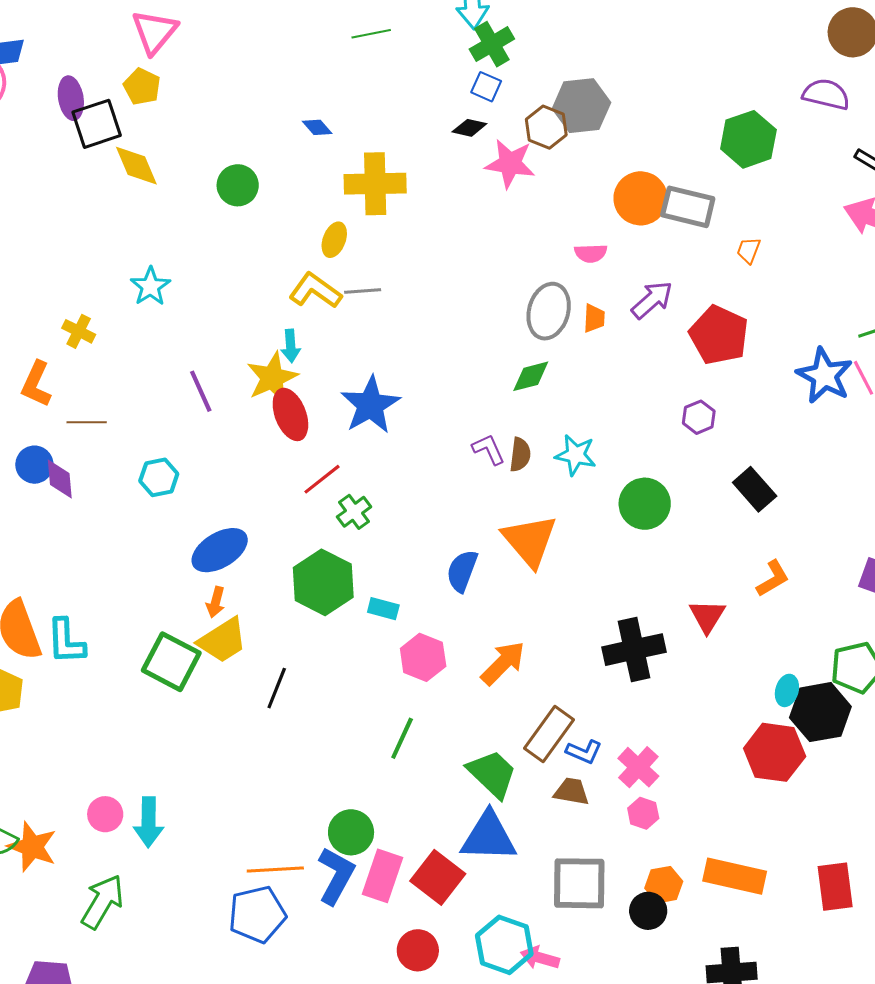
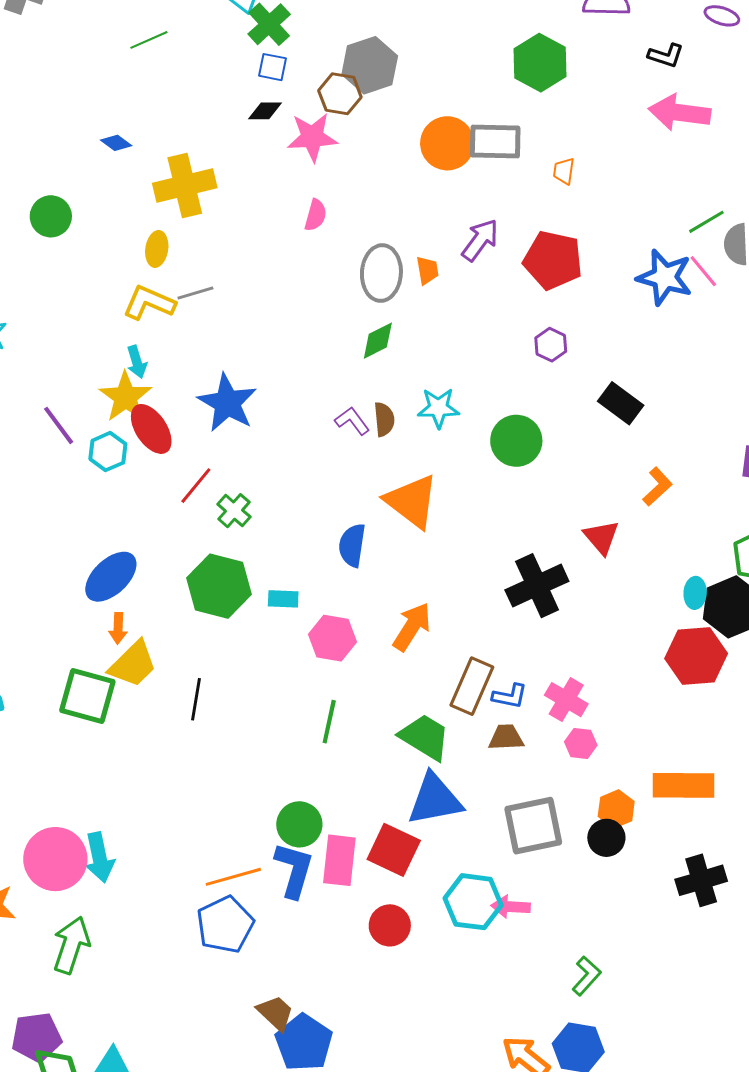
pink semicircle: (591, 253) -> (316, 215), moved, turned -60
cyan hexagon: (159, 477) -> (108, 452), moved
pink circle: (105, 814) -> (55, 859), size x1.8

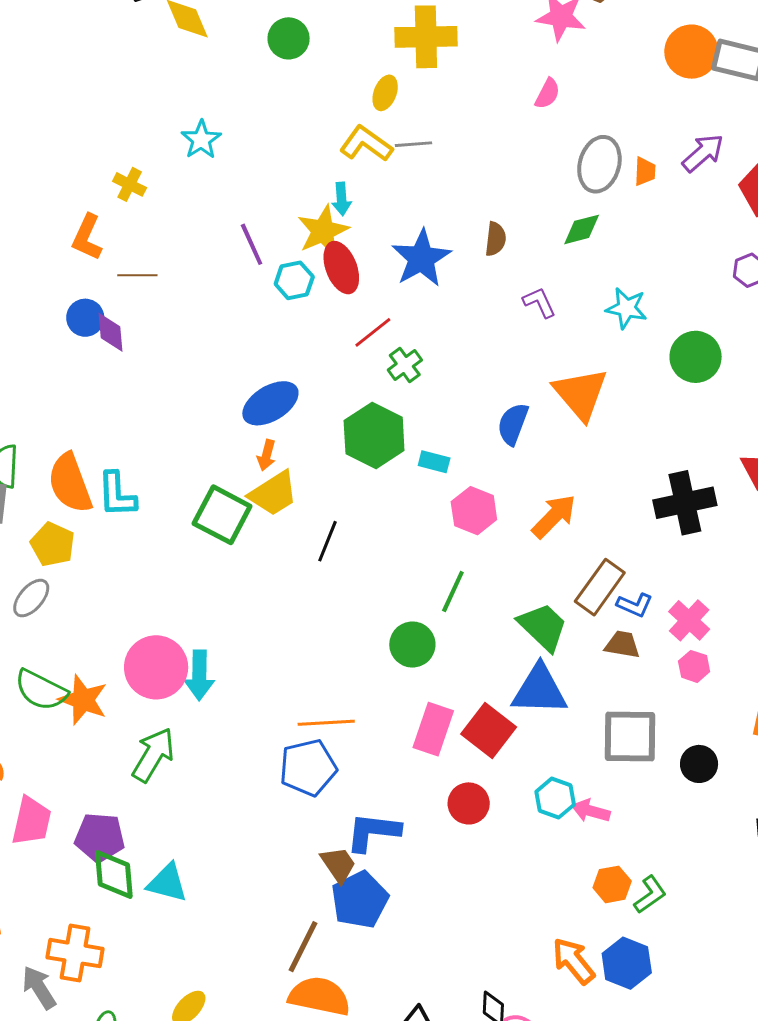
brown semicircle: (384, 419) -> (496, 239), moved
orange hexagon: (616, 809) -> (612, 884), moved
green circle: (299, 824) -> (412, 645), moved
blue L-shape: (294, 870) -> (373, 832), moved, turned -112
cyan hexagon: (473, 902) -> (555, 798), size x0.7

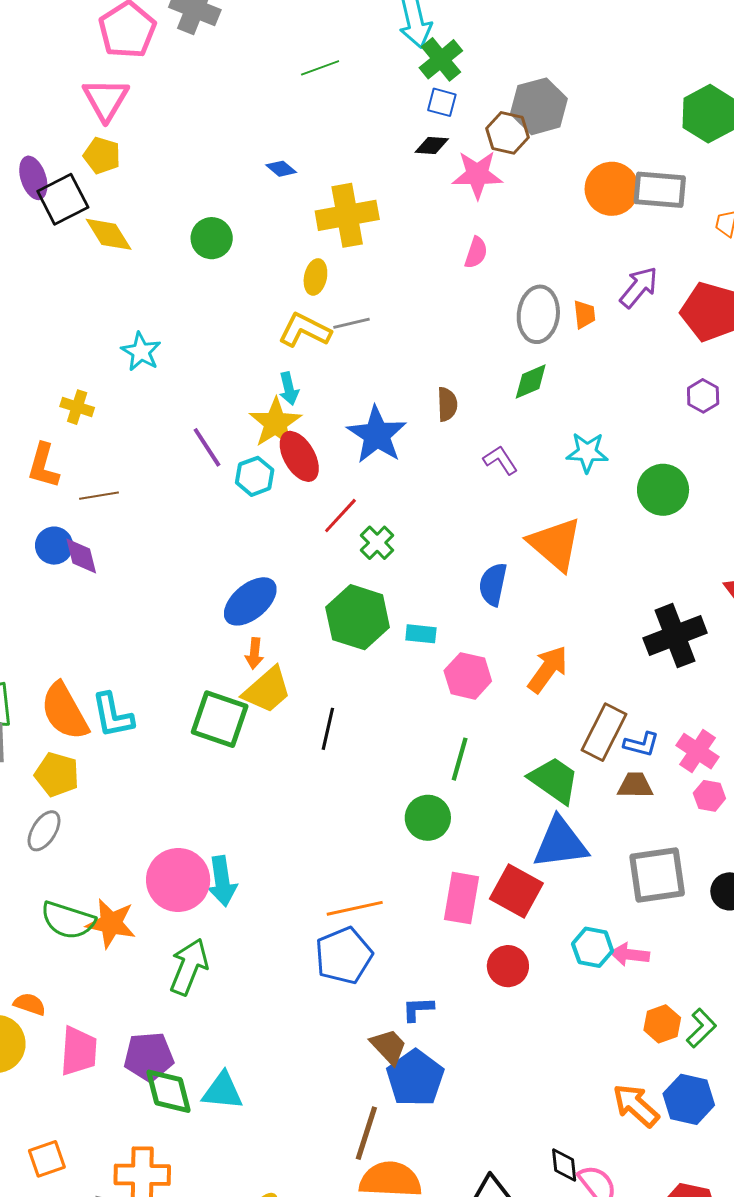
blue L-shape: (373, 832) -> (418, 1009), size x0.6

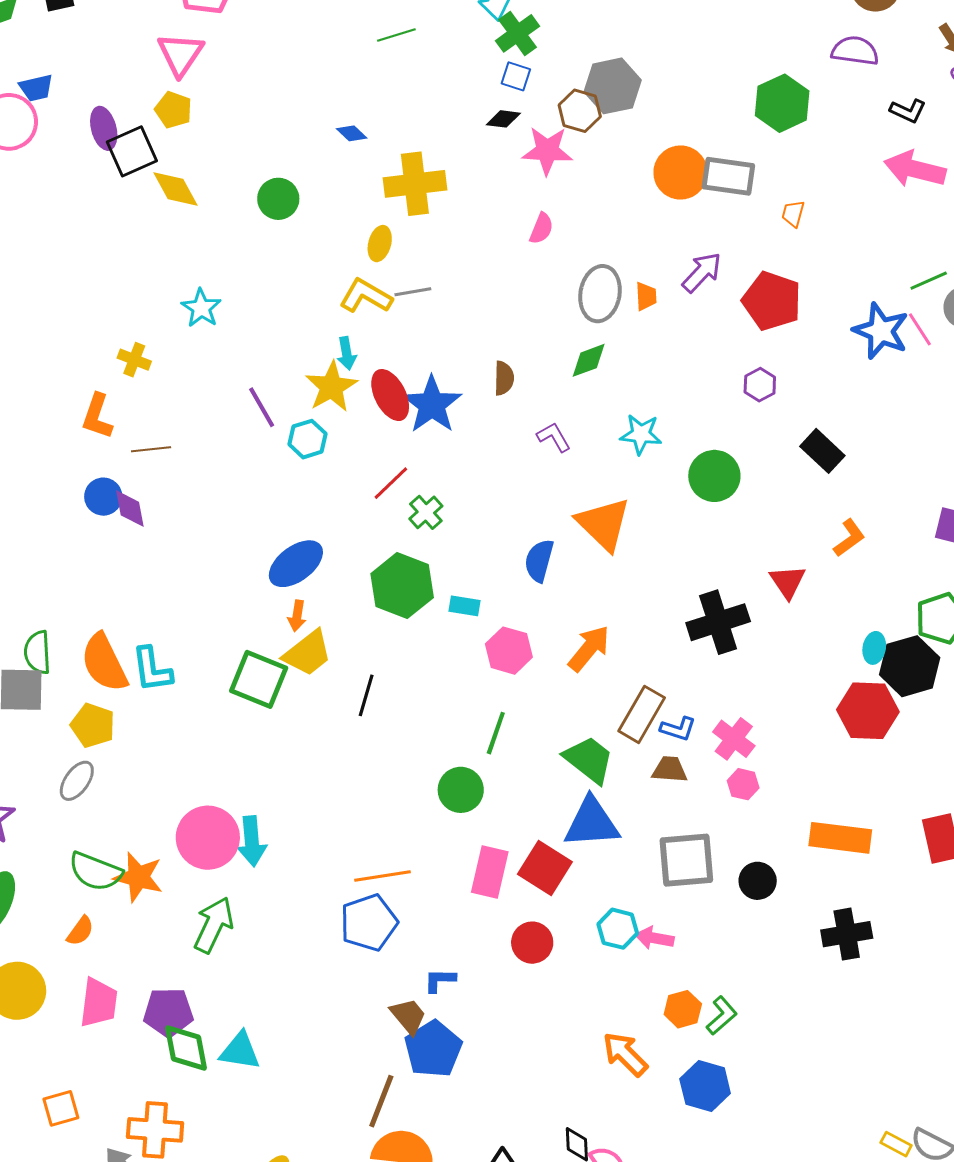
red ellipse: (299, 456) -> (390, 395), moved
orange semicircle: (30, 1004) -> (80, 931), moved, turned 104
orange arrow: (636, 1105) -> (625, 1054), moved

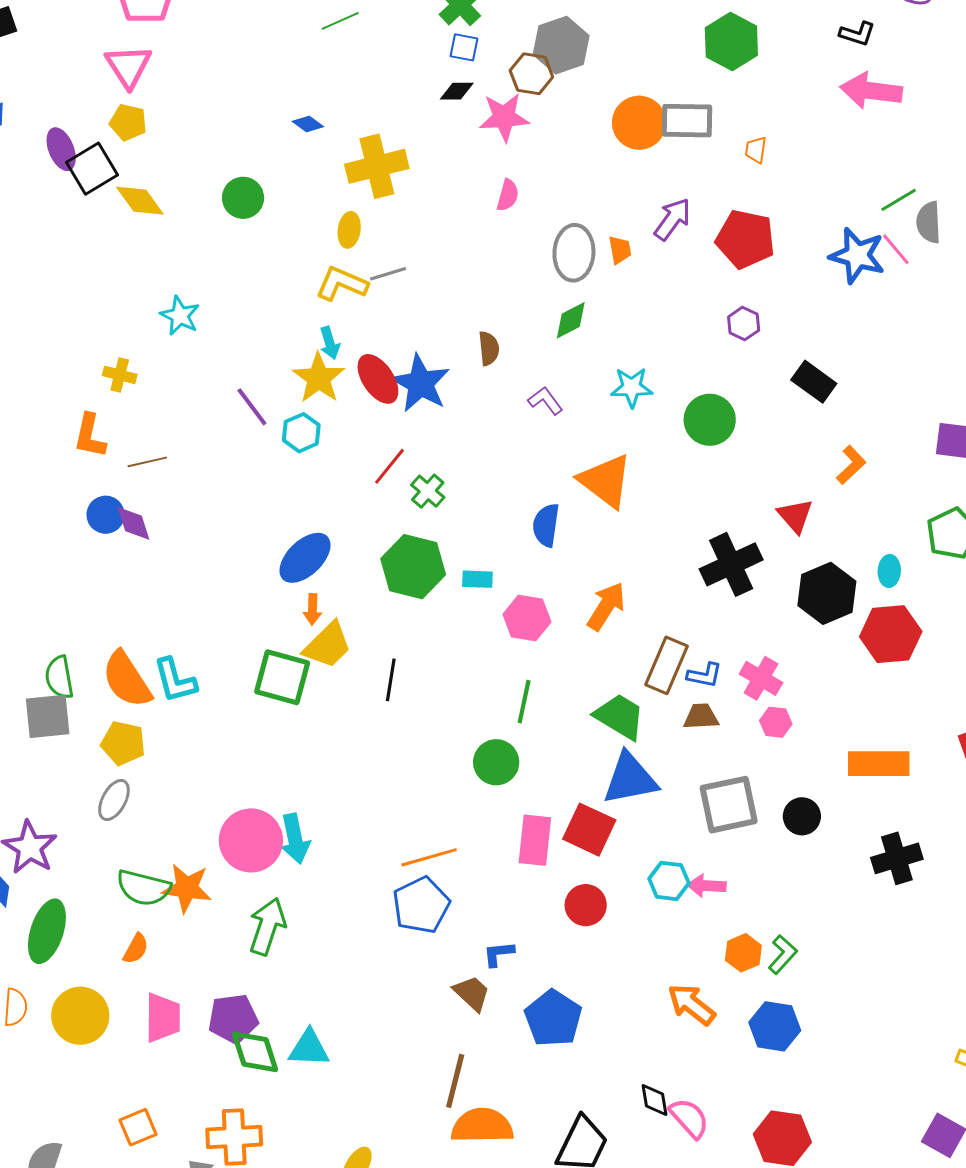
black hexagon: (910, 666) -> (827, 593), moved
blue pentagon: (433, 1049) -> (553, 1018), moved

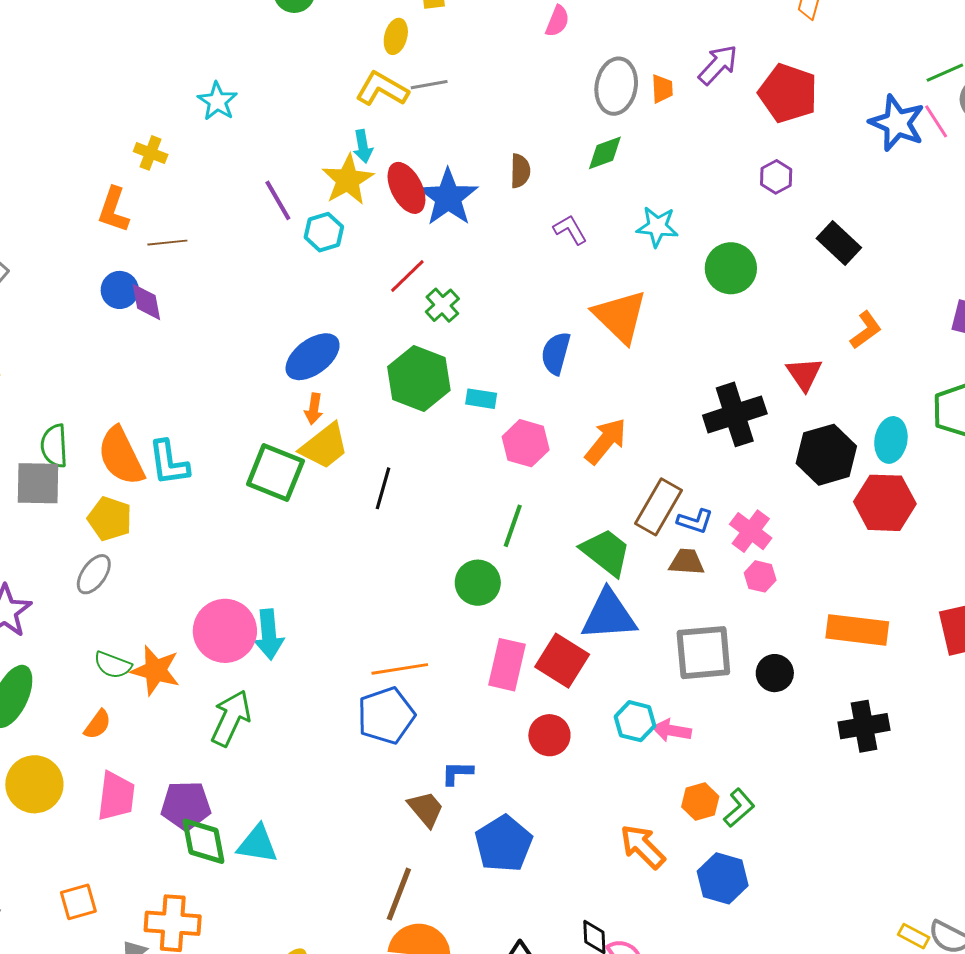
cyan ellipse: (889, 571) -> (891, 440), size x1.4
green semicircle: (144, 888) -> (113, 665), size x0.7

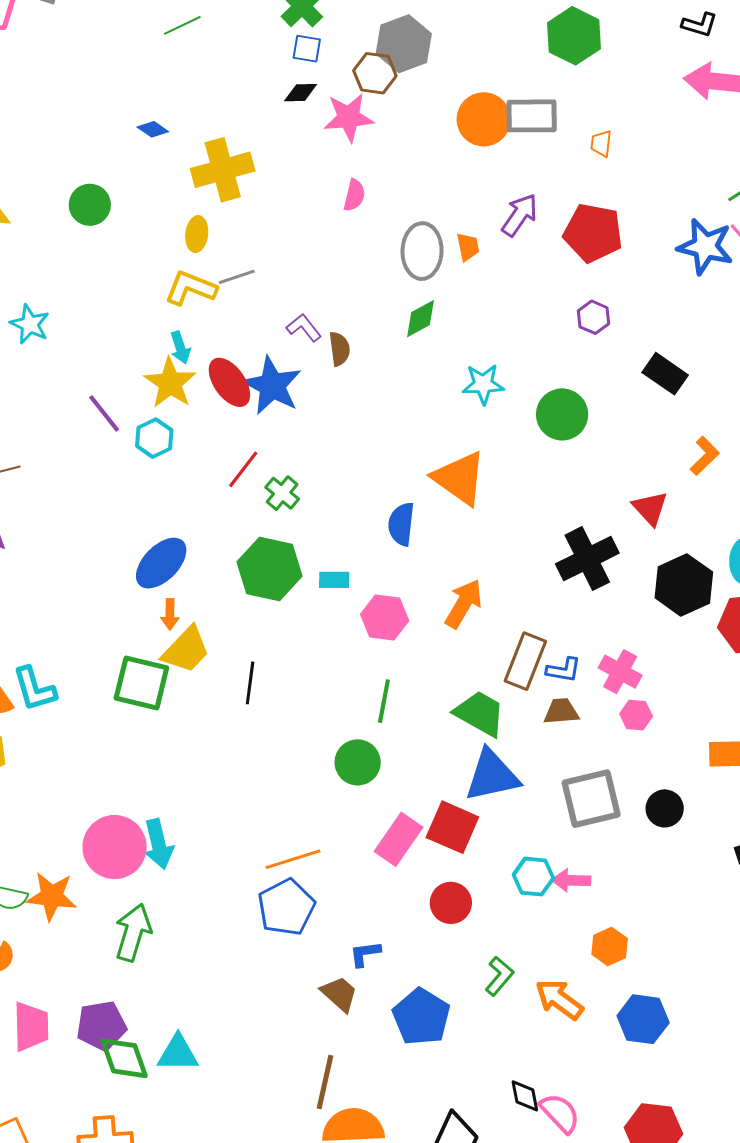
purple L-shape: (570, 230) -> (304, 328), moved
pink rectangle: (507, 665) -> (398, 839), turned 30
green L-shape: (739, 808) -> (499, 976), moved

